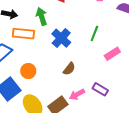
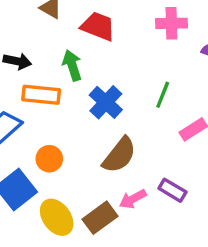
brown semicircle: (69, 69) -> (119, 155), size x1.6

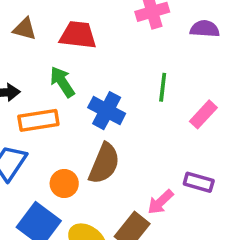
brown semicircle: (119, 155) -> (104, 163), moved

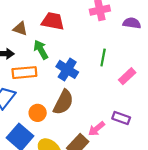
brown triangle: (25, 29) -> (20, 29), moved

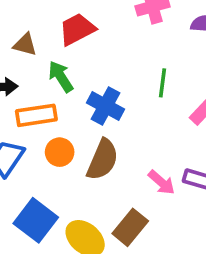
red trapezoid: (53, 21) -> (77, 29), turned -35
orange circle: (38, 113) -> (60, 152), moved
pink arrow: (97, 129) -> (161, 182), moved, turned -96

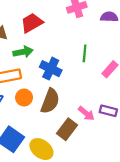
green arrow: (61, 77) -> (23, 52), turned 114
brown rectangle: (130, 227) -> (67, 129), moved

